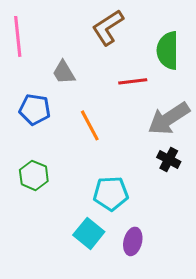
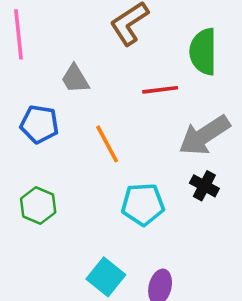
cyan pentagon: (111, 193) -> (143, 204), moved

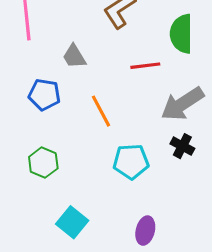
cyan square: (106, 277) -> (72, 222), moved

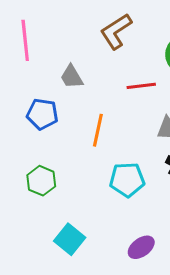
orange line: (101, 111) -> (98, 130), turned 40
purple ellipse: (145, 231) -> (141, 247), turned 40

